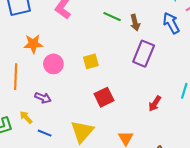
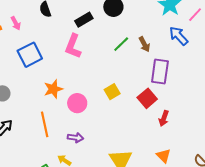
green line: (112, 17) -> (121, 44), turned -54
red square: (104, 97) -> (147, 98), moved
red arrow: (155, 104) -> (164, 118), moved

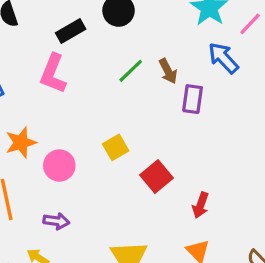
purple rectangle: (160, 72) -> (193, 99), moved, size x0.7
red square: (147, 98) -> (156, 176), moved
red arrow: (164, 118) -> (201, 205), moved

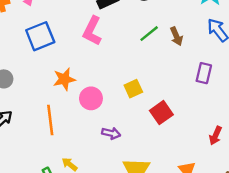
purple rectangle: (193, 99) -> (204, 73), moved
red arrow: (201, 205) -> (215, 136), moved
purple arrow: (56, 221) -> (111, 133), moved

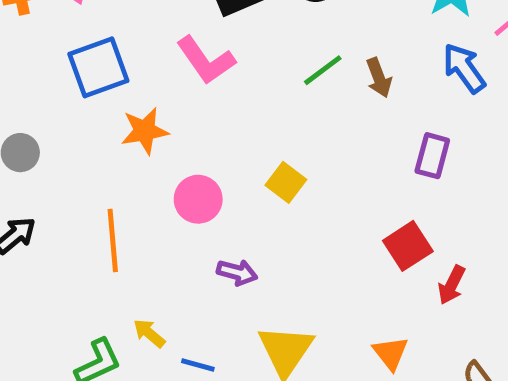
pink L-shape: (92, 31) -> (206, 60), turned -64
orange star: (64, 79) -> (145, 131), moved
yellow square: (133, 89) -> (286, 182), turned -30
red square: (161, 113) -> (408, 246), moved

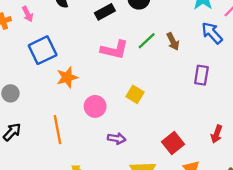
pink L-shape: (206, 60) -> (114, 50), moved, turned -36
red square: (408, 246) -> (173, 143), moved

